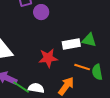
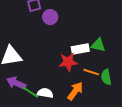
red star: (48, 58) -> (68, 62), moved

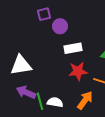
white rectangle: (80, 49) -> (73, 48), moved
green line: (30, 92) -> (40, 101), turned 42

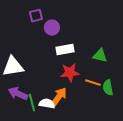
orange arrow: (85, 100) -> (59, 97), moved

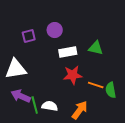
purple square: (36, 16) -> (29, 36), moved
green triangle: (100, 56) -> (96, 48), moved
orange arrow: (59, 97) -> (80, 110), moved

